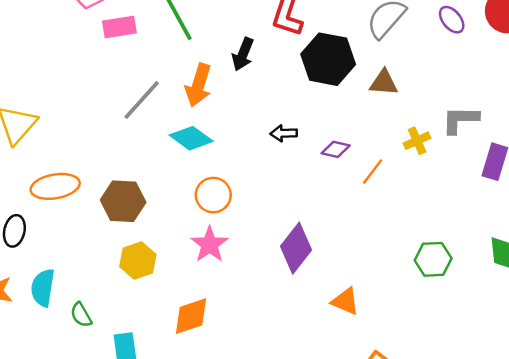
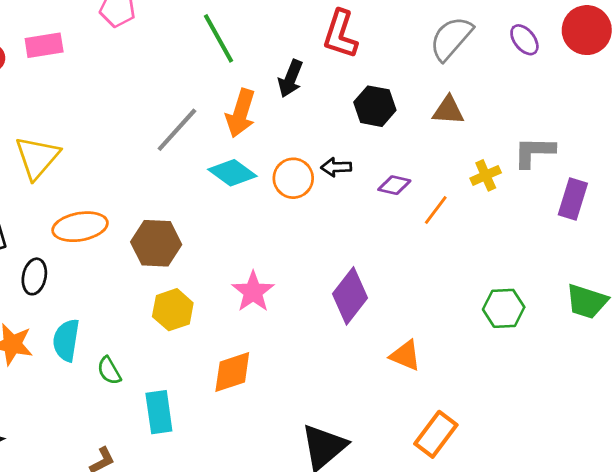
pink rectangle: (119, 27) -> (44, 45), moved
black hexagon: (328, 59) -> (375, 106), moved, size x0.7
orange circle: (213, 195) -> (293, 178), moved

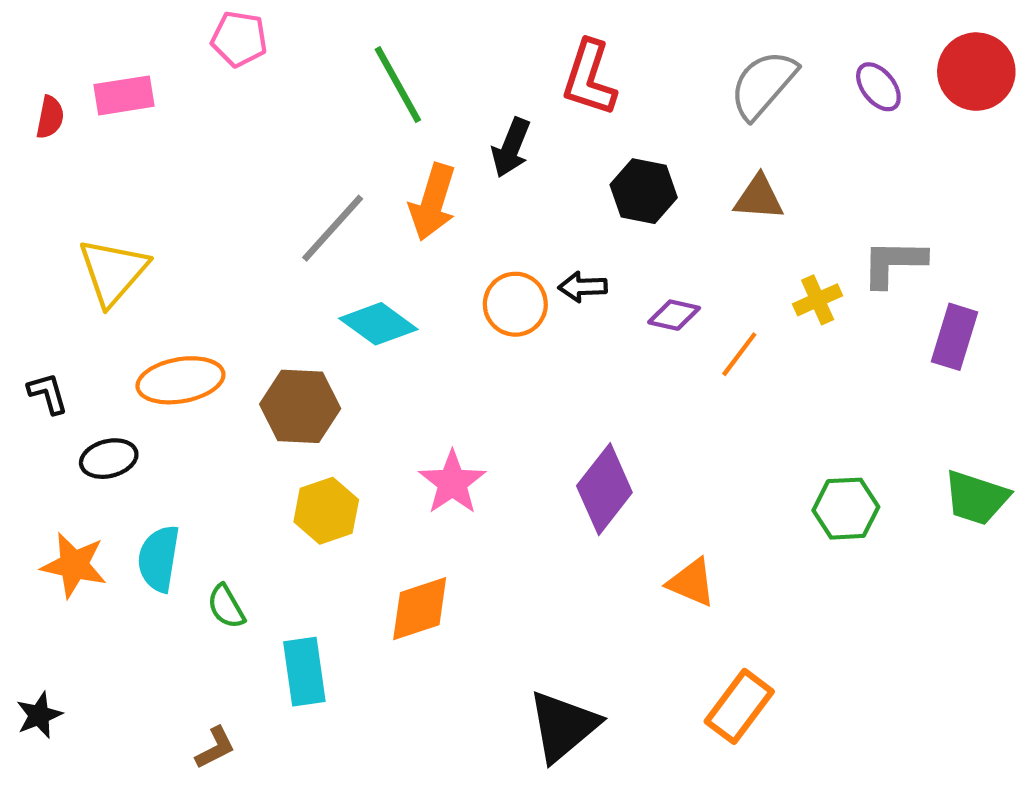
cyan diamond: (232, 173) -> (378, 324), moved
black ellipse: (34, 276) -> (109, 459), turned 64

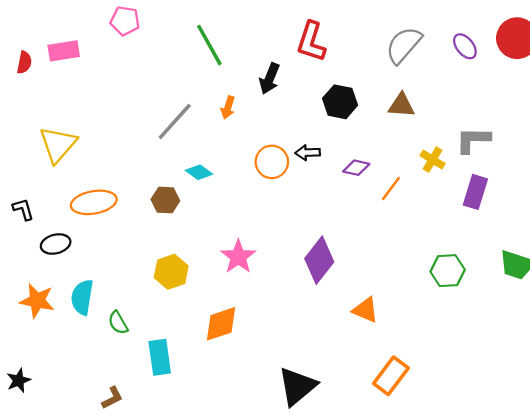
orange arrow: (433, 202) -> (228, 108), size x0.6
yellow cross: (818, 300) -> (433, 160), turned -35
cyan diamond: (378, 324) -> (199, 172), size x0.7
purple rectangle: (955, 337) -> (475, 192), moved
brown hexagon: (300, 406) -> (165, 200), moved, size x0.7

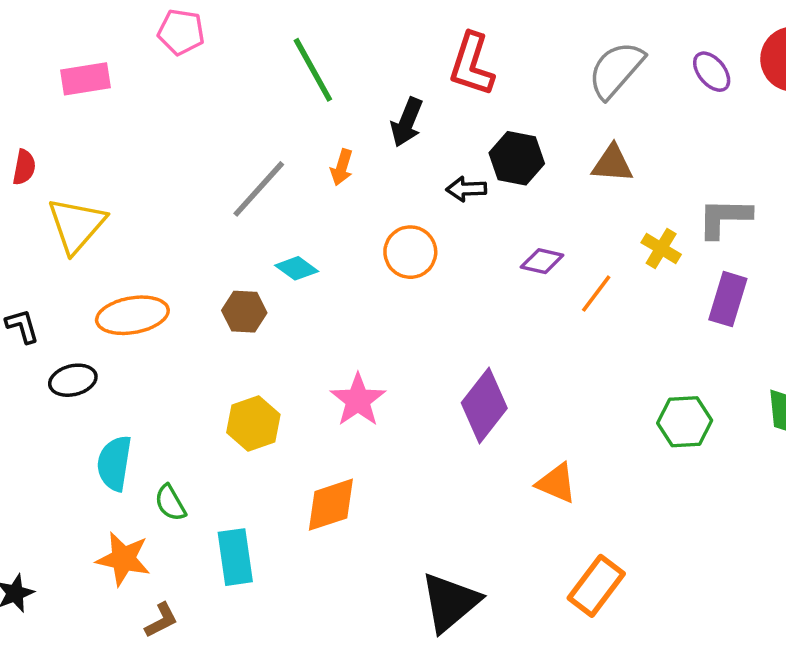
red semicircle: (24, 62) -> (24, 167), moved
black arrow: (308, 153) -> (466, 189), moved
orange star: (37, 301) -> (123, 559), moved

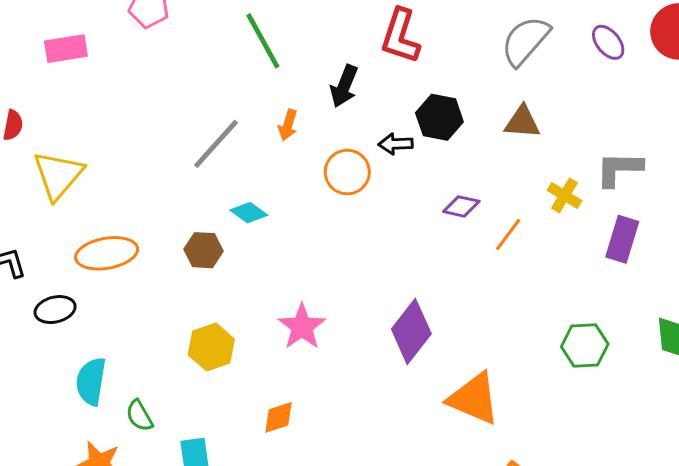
orange circle: (410, 252) -> (347, 172), moved
orange triangle: (556, 483) -> (474, 399), size x1.5
orange diamond: (331, 505) -> (278, 417), size x0.7

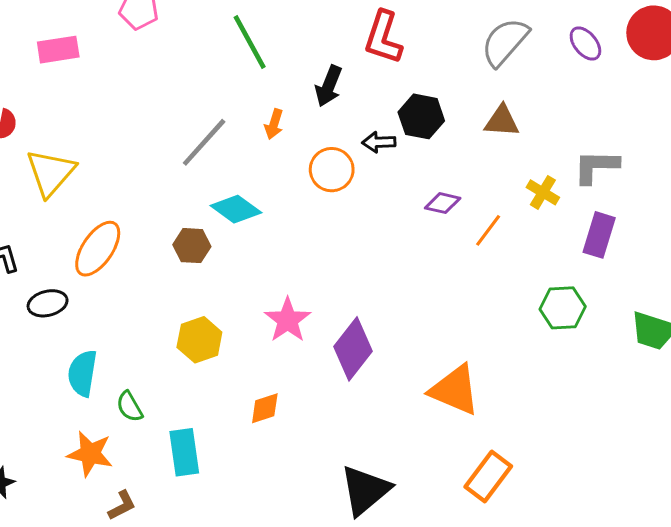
cyan diamond: (249, 213) -> (236, 209), size x1.4
orange ellipse: (107, 253) -> (98, 249), turned -46
purple diamond: (411, 331) -> (353, 349), moved
green hexagon: (585, 345) -> (563, 308), moved

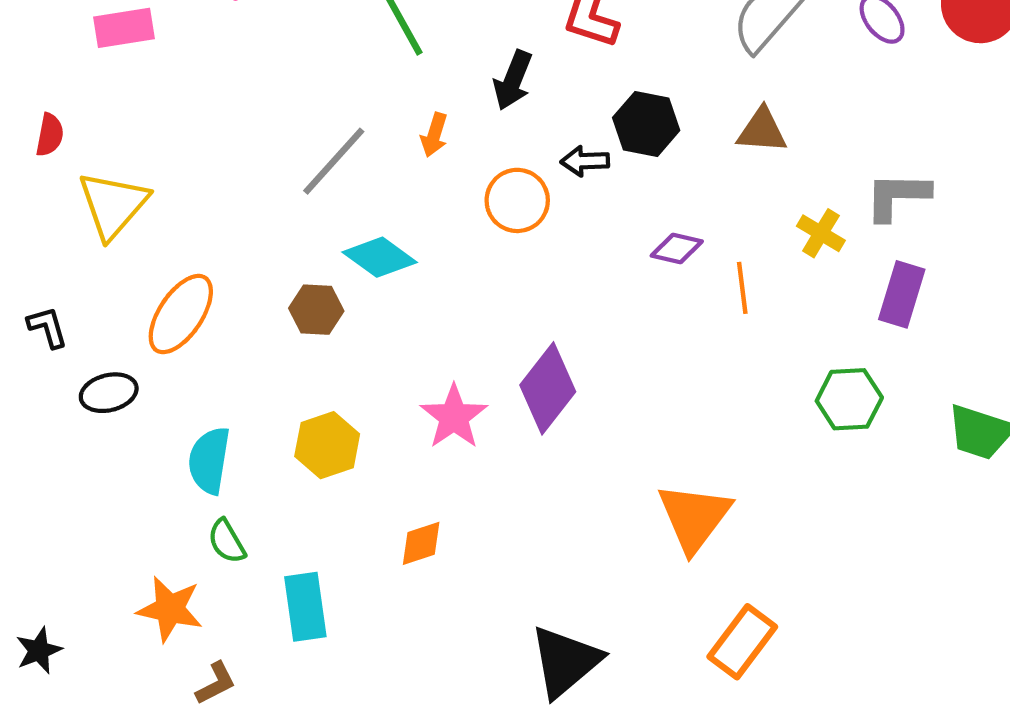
orange line: (488, 230) -> (742, 288), turned -44
purple diamond: (353, 349) -> (548, 388), moved
cyan semicircle: (82, 373) -> (209, 460), moved
orange triangle: (455, 390) -> (694, 517), turned 44

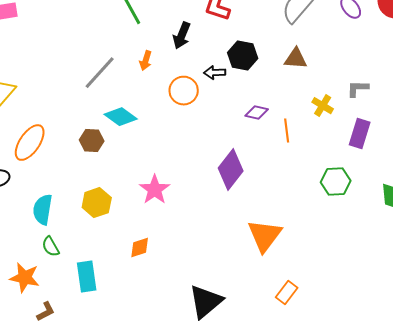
gray L-shape: (897, 196) -> (358, 89), size x0.7
purple diamond: (548, 388) -> (231, 170), moved
orange rectangle: (742, 642) -> (287, 293), size x0.7

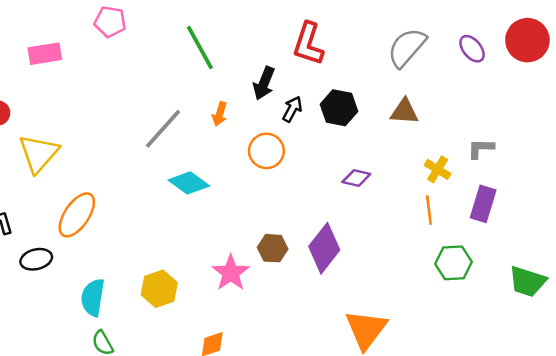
black arrow: (215, 73) -> (292, 109), moved, turned 120
orange line: (287, 131) -> (429, 210), moved
brown hexagon: (92, 141) -> (273, 248), moved

